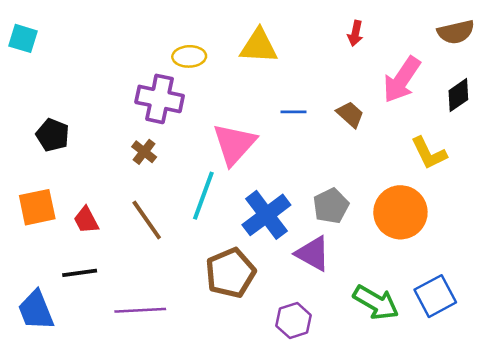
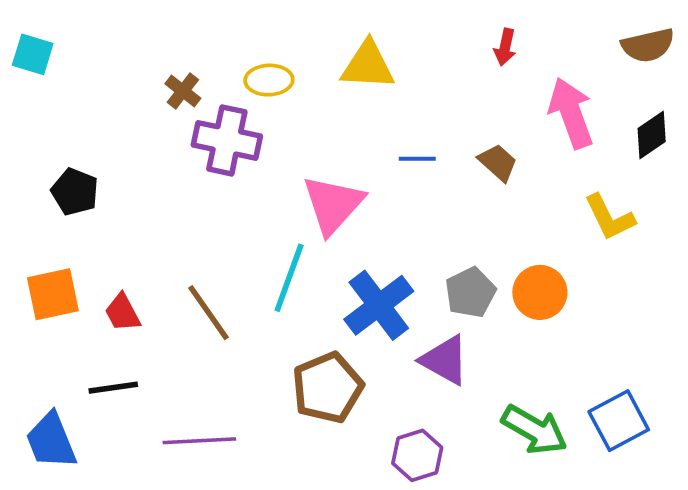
pink arrow: (402, 80) -> (571, 113), turned 126
brown cross: (144, 152) -> (183, 91), moved
orange circle: (400, 212) -> (540, 292), moved, size x0.7

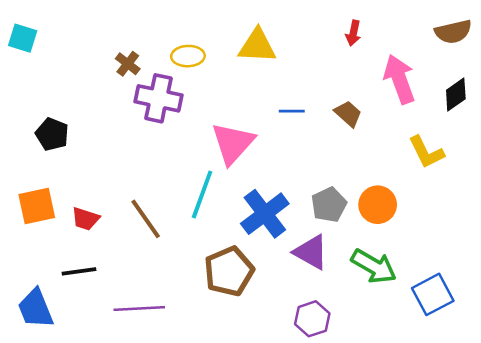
red trapezoid: (122, 313) -> (85, 219), turned -44
green arrow: (534, 430) -> (374, 266), moved
purple hexagon: (417, 455) -> (312, 319), moved

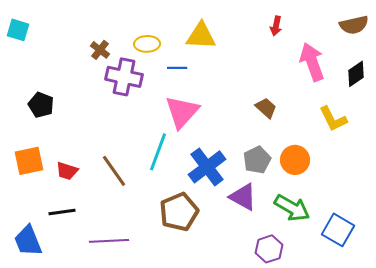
blue line: (292, 111) -> (177, 68), moved
brown trapezoid: (348, 114) -> (266, 108), moved
blue square: (433, 294) -> (338, 230), turned -32
purple hexagon: (312, 319) -> (269, 249), moved

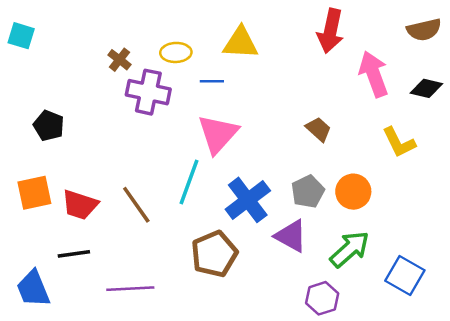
red arrow: (276, 26) -> (331, 31), size x1.8
black diamond: (356, 74) -> (426, 88), turned 48
red trapezoid: (67, 171) -> (80, 205), size x1.4
green arrow: (292, 208) -> (350, 249), turned -72

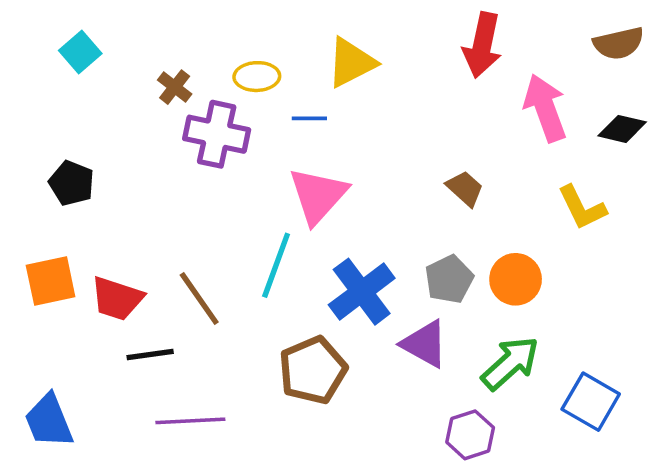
cyan square: (21, 36) -> (80, 52), moved, turned 32
yellow triangle: (241, 43) -> (351, 63), turned -30
black line: (74, 254) -> (150, 354), moved

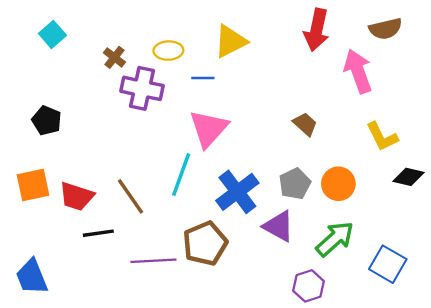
brown semicircle: (619, 43) -> (385, 29), moved
black diamond: (622, 129) -> (408, 177), moved
purple line: (190, 421) -> (153, 261), moved

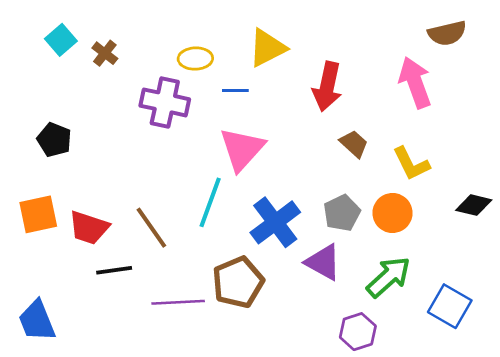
red arrow: (317, 30) -> (327, 86), moved
brown cross: (114, 57) -> (105, 53), moved
yellow L-shape: (382, 137) -> (411, 164), moved

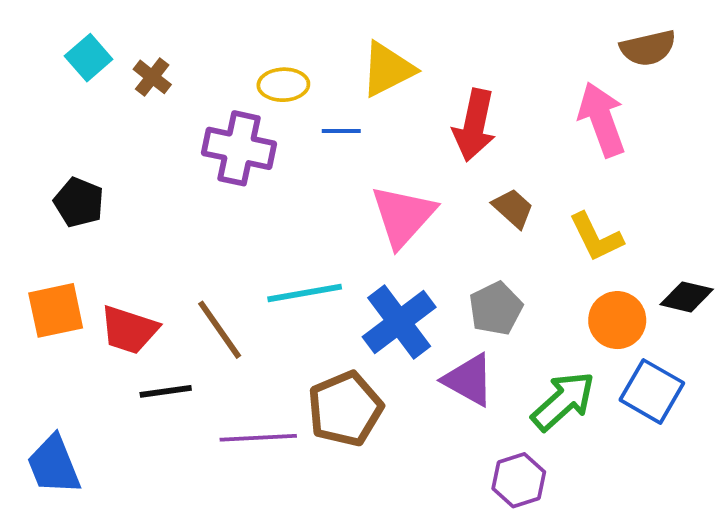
pink triangle: (242, 149) -> (403, 216), moved
cyan line: (210, 202) -> (305, 293), turned 60
orange circle: (392, 213) -> (617, 320), moved
blue square: (450, 306) -> (652, 391), moved

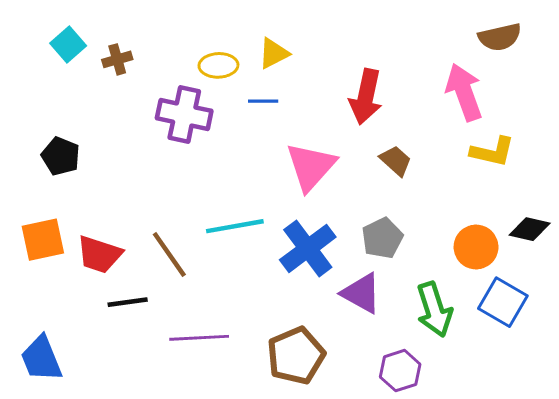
yellow triangle: (388, 69) -> (274, 53), moved, size x0.7
brown cross: (152, 77) -> (117, 59), turned 36
yellow L-shape: (596, 237) -> (492, 152), moved, turned -51
green arrow: (563, 401) -> (434, 310), turned 114
brown pentagon: (345, 409) -> (296, 356), moved

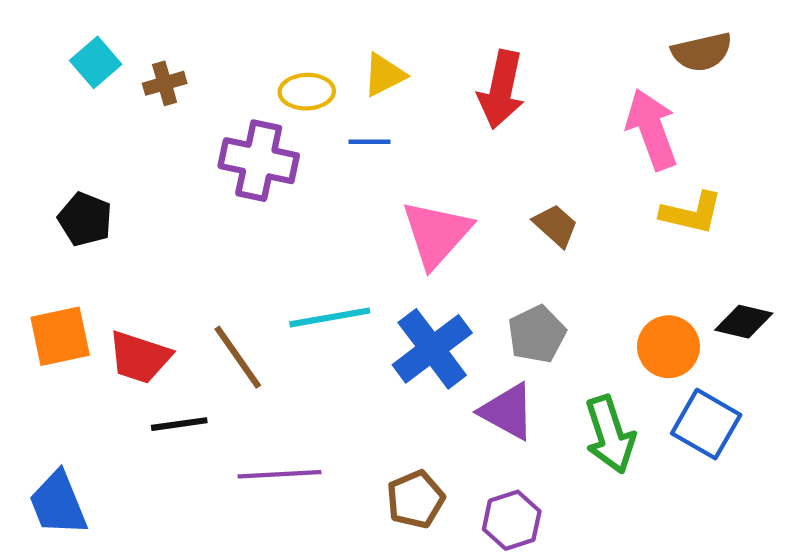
red arrow: (366, 97) -> (501, 90), moved
brown pentagon: (296, 356) -> (415, 499), size x0.7
purple hexagon: (400, 371) -> (512, 520), moved

